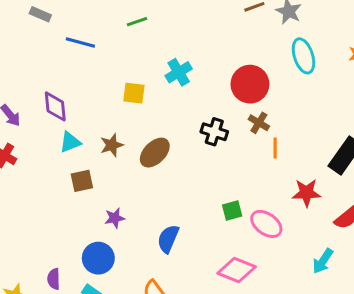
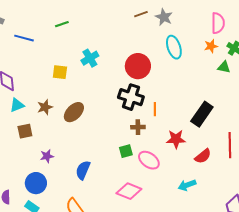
brown cross: (259, 123) -> (138, 127), moved, turned -32
black cross: (214, 132) -> (131, 97), moved, size x1.4
cyan arrow: (323, 261) -> (187, 185), turned 36

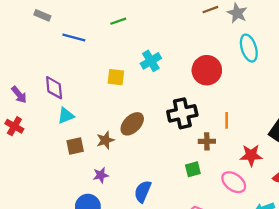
black cross: (131, 97) -> (182, 113), moved, turned -30
brown star: (45, 107) -> (105, 140), moved
pink ellipse: (149, 160) -> (234, 182), moved

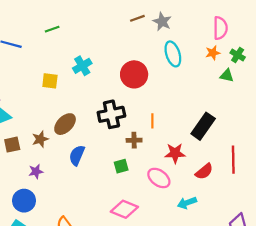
blue semicircle: (143, 191) -> (77, 155), moved

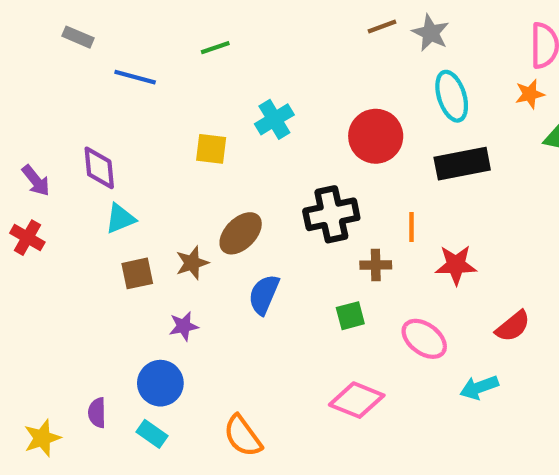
black rectangle: (203, 126) -> (462, 164), moved, turned 44
red star: (175, 153) -> (456, 265), moved

